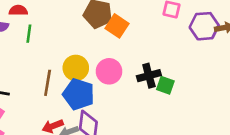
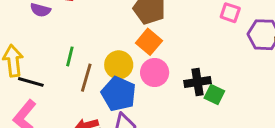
orange square: (117, 26) -> (149, 42), moved
green line: (29, 34) -> (70, 56), moved

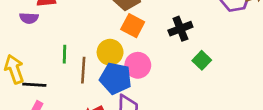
pink circle: (155, 73) -> (138, 65), moved
black cross: (198, 82) -> (180, 29), moved
green square: (214, 94) -> (202, 60), turned 30

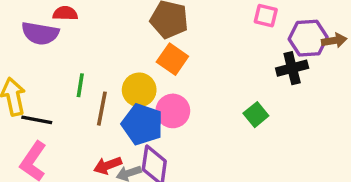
purple semicircle: (29, 18) -> (40, 33), size x1.5
black cross: (180, 29) -> (292, 68), moved

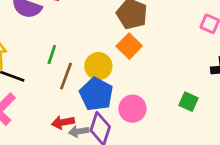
pink circle: (173, 111) -> (132, 109), moved
green square: (256, 115) -> (188, 102), turned -36

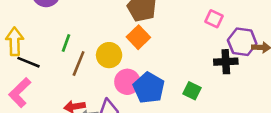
blue pentagon: (96, 94) -> (149, 88), moved
pink circle: (132, 109) -> (127, 82), moved

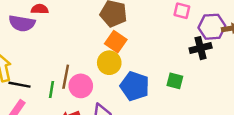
green line: (66, 43) -> (52, 90), moved
yellow circle: (109, 55) -> (109, 63), moved
pink circle: (127, 82) -> (81, 86), moved

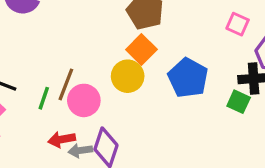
green square: (175, 81) -> (239, 102), moved
blue pentagon: (135, 86) -> (188, 78), moved

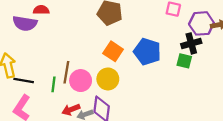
orange square: (141, 49) -> (113, 51), moved
yellow circle: (128, 76) -> (108, 79), moved

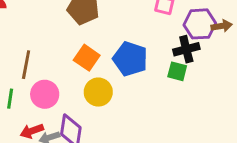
brown line: (66, 72) -> (26, 65), moved
yellow circle: (108, 79) -> (98, 92), moved

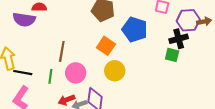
blue pentagon: (130, 59) -> (135, 29), moved

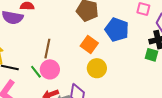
pink circle: (76, 73) -> (50, 69), moved
green line: (50, 76) -> (36, 72), turned -48

